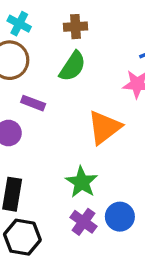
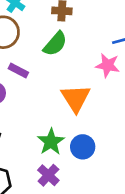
orange triangle: (104, 127) -> (76, 98), turned -32
blue circle: (120, 217) -> (83, 147), moved

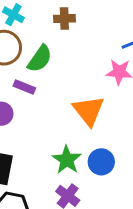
green semicircle: (55, 44) -> (40, 59), moved

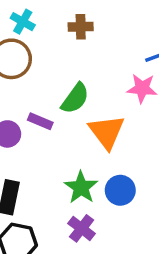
green semicircle: (40, 59) -> (75, 98), moved
purple rectangle: (24, 87) -> (40, 121), moved

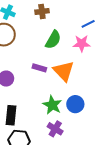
green semicircle: (75, 98) -> (53, 40), moved
purple rectangle: (40, 121) -> (39, 68), moved

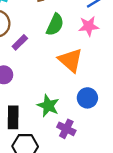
purple rectangle: (39, 68) -> (20, 42), moved, turned -56
green star: (52, 105) -> (48, 106), moved

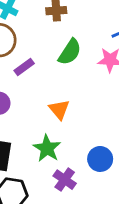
orange triangle: (70, 60) -> (59, 109), moved, size x0.7
blue circle: (87, 98) -> (100, 159), moved

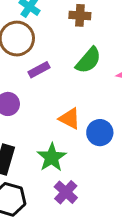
orange triangle: (59, 109) -> (70, 119), turned -30
blue circle: (100, 159) -> (100, 133), moved

